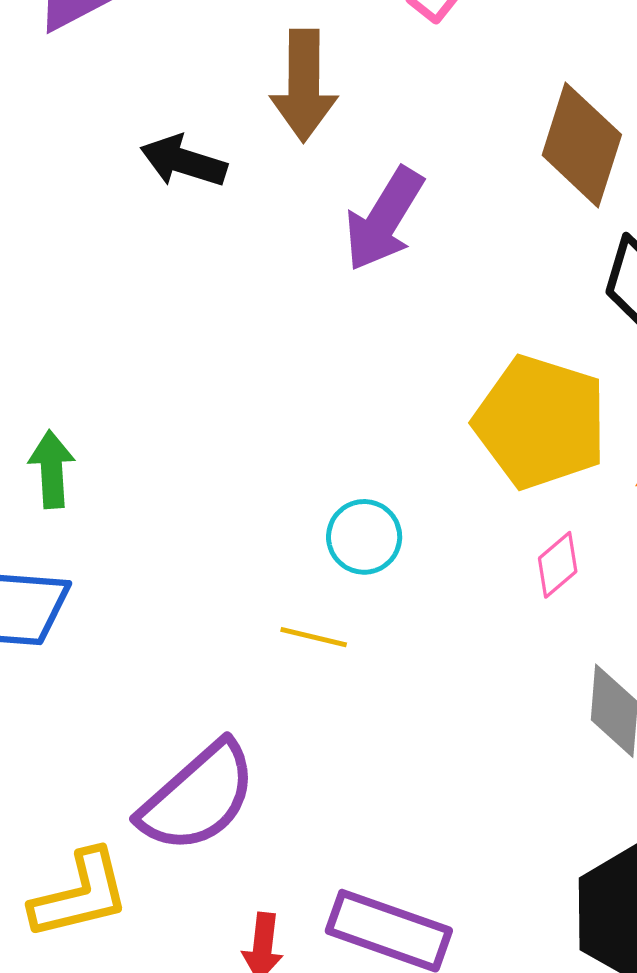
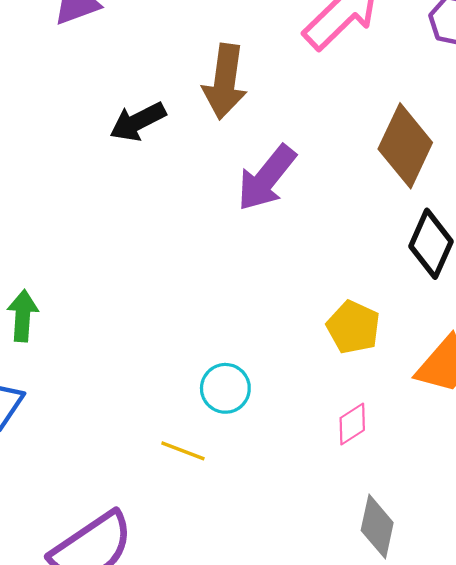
black arrow: (183, 161) -> (138, 122), turned -52
yellow pentagon: (541, 422) -> (353, 327), size x0.6

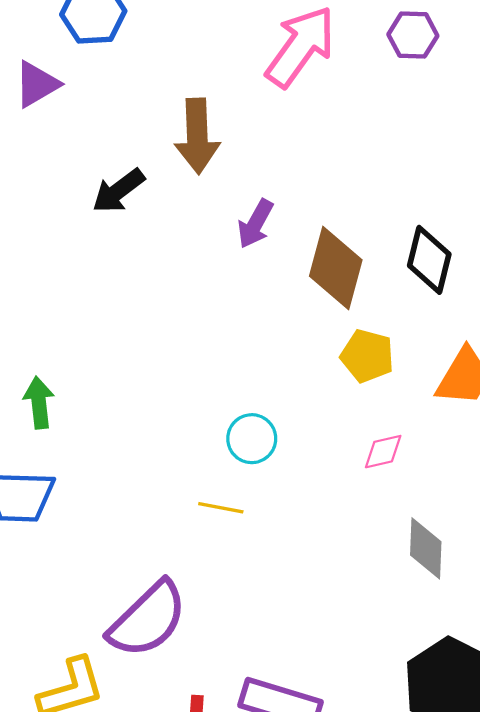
brown diamond: (405, 146) -> (336, 268), moved
purple arrow: (267, 178) -> (255, 224), size x0.7
pink diamond: (352, 424) -> (383, 452), turned 30

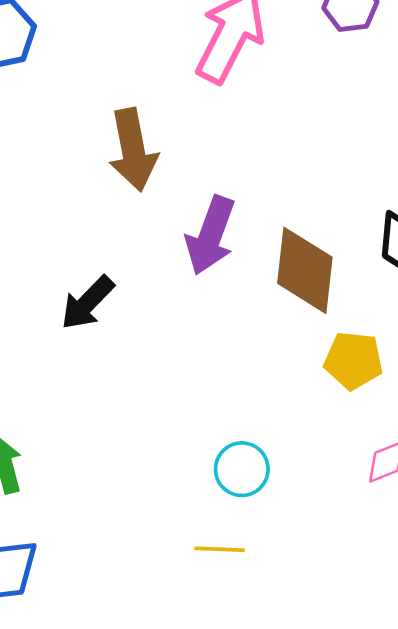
black arrow: (118, 191) -> (87, 303), moved
purple arrow: (255, 224) -> (211, 235), size x1.4

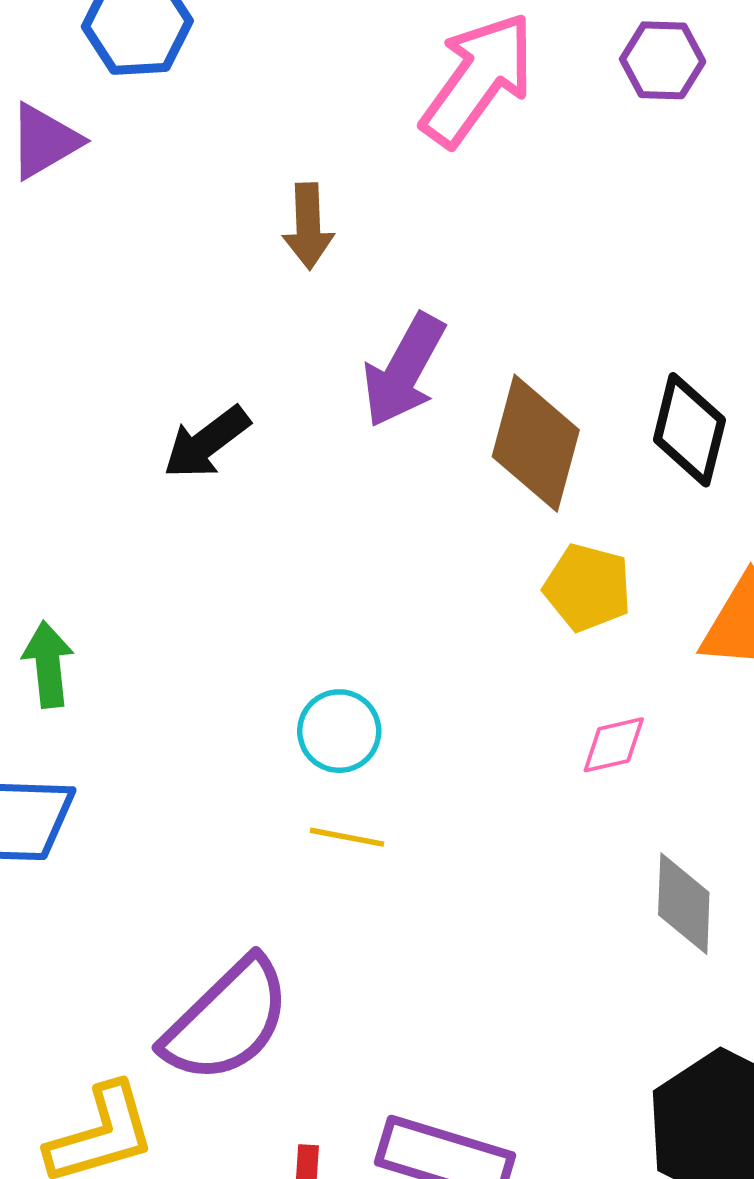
brown arrow: (133, 150) -> (308, 226), size x0.7
cyan circle: (242, 469) -> (339, 731), moved

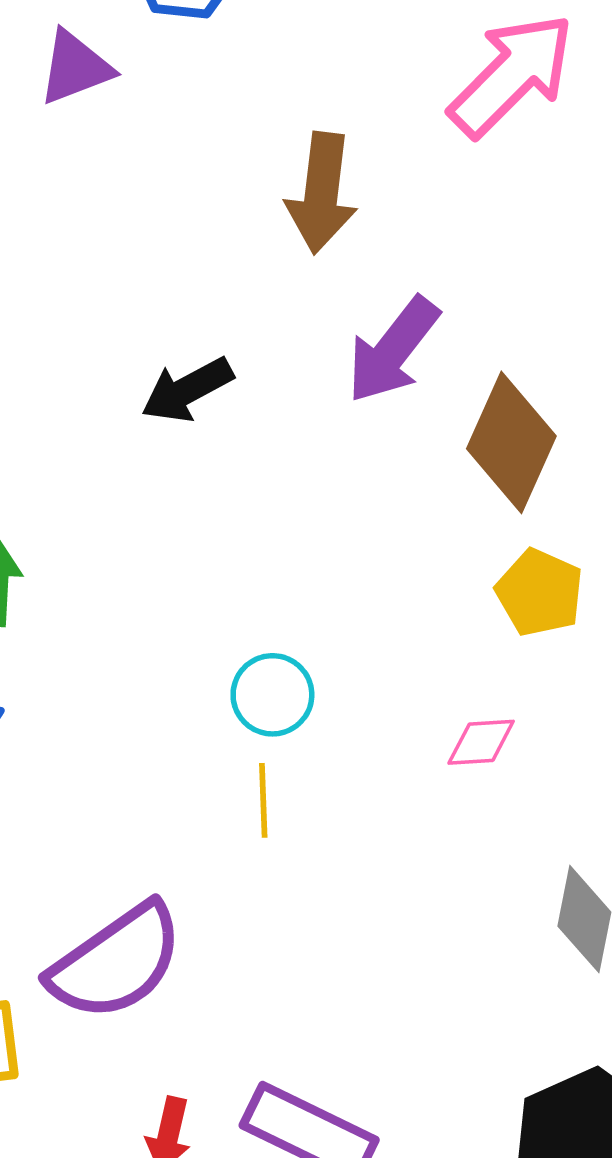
brown arrow: (308, 226) -> (322, 193), size x1.4
pink diamond: (614, 745) -> (481, 742), moved
yellow line: (347, 837) -> (263, 800), turned 68

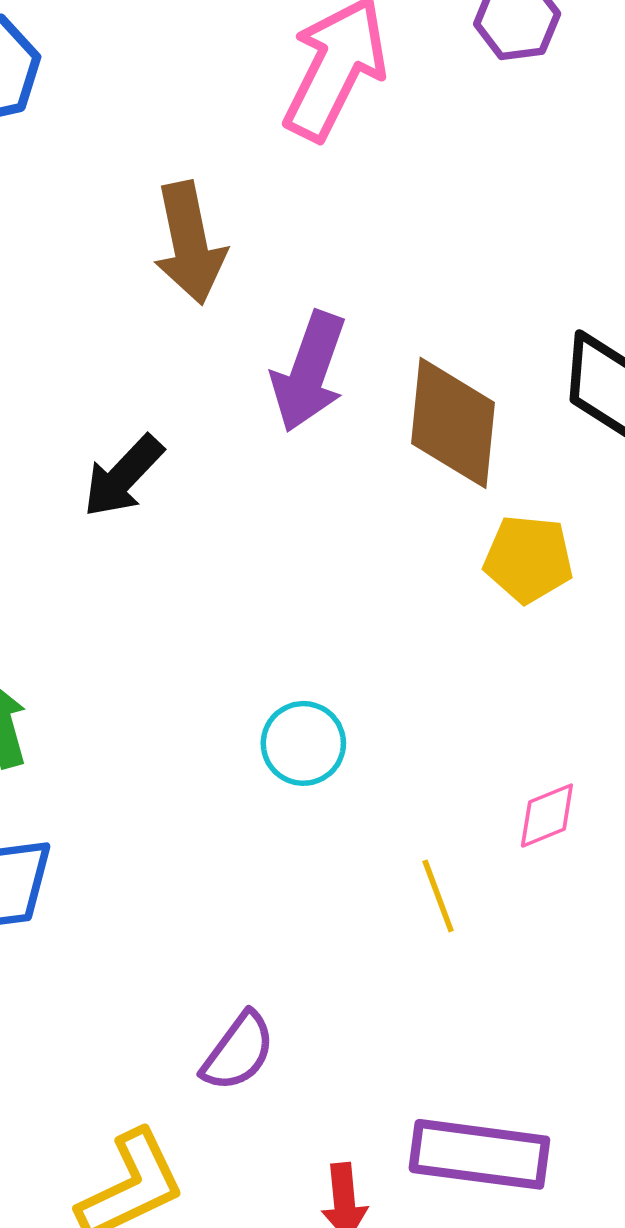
pink diamond: (481, 742) -> (547, 816), moved
yellow line: (263, 800) -> (438, 896), moved
purple semicircle: (116, 962) -> (238, 1052), size x0.6

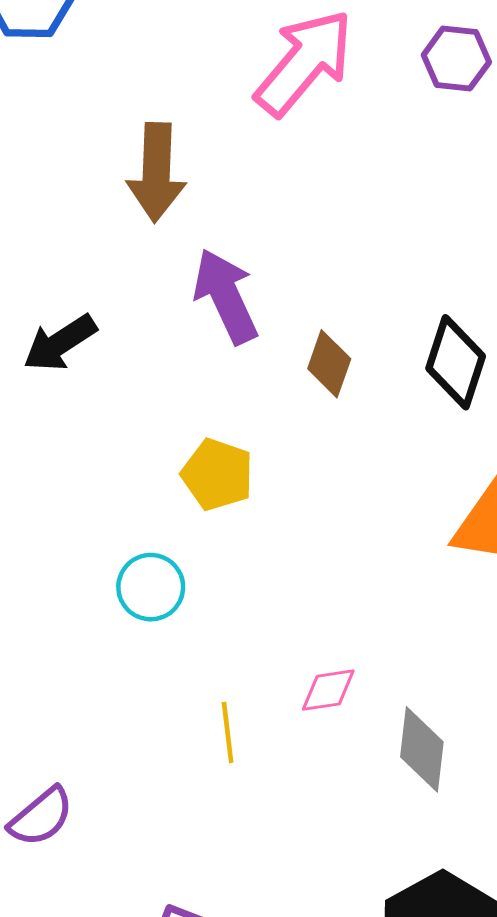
purple arrow: (309, 372) -> (226, 296), turned 122
brown diamond: (453, 423) -> (329, 364), size x0.6
yellow pentagon: (528, 559) -> (217, 475), moved

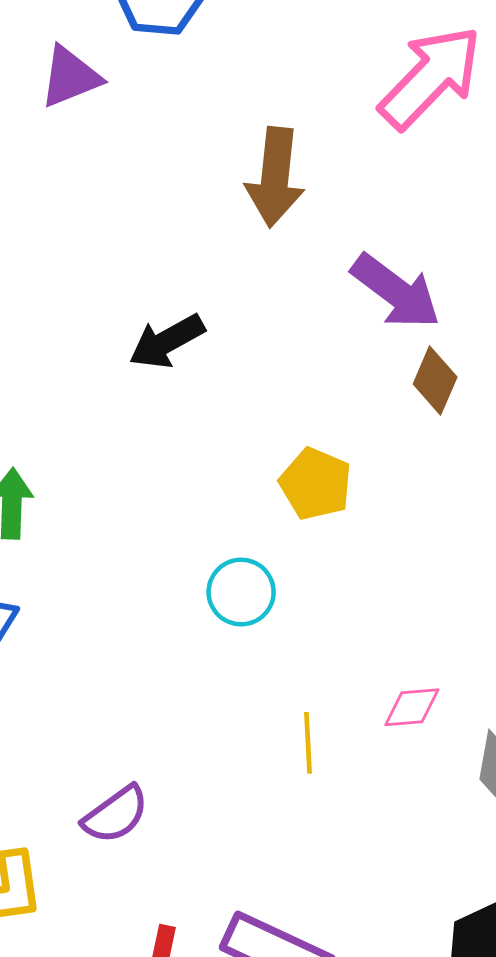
purple arrow: (226, 296) -> (396, 291), moved, turned 148

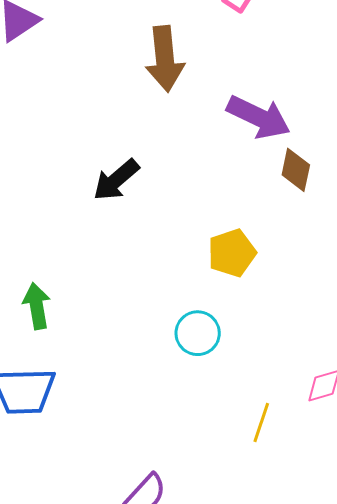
yellow pentagon: (316, 484) -> (232, 253), turned -30
yellow line: (308, 743) -> (261, 422), turned 33

